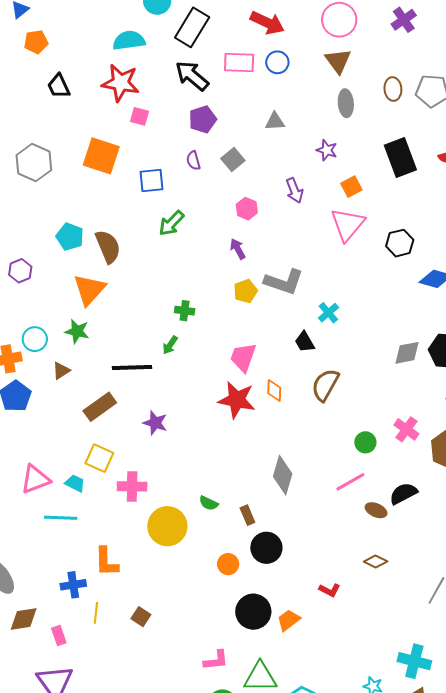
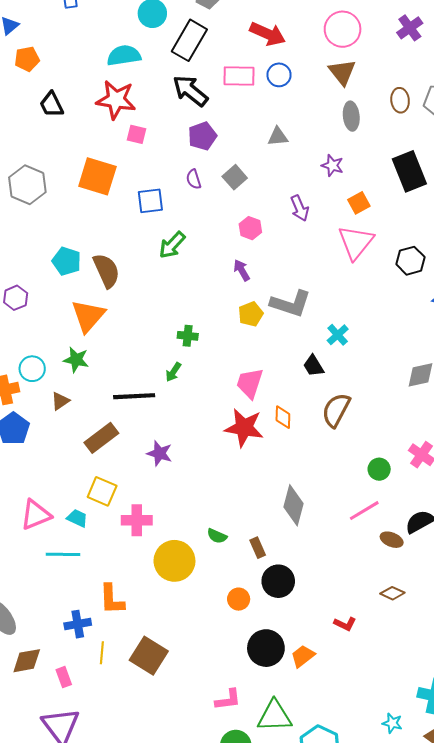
brown square: (141, 617) -> (149, 656), size x1.8

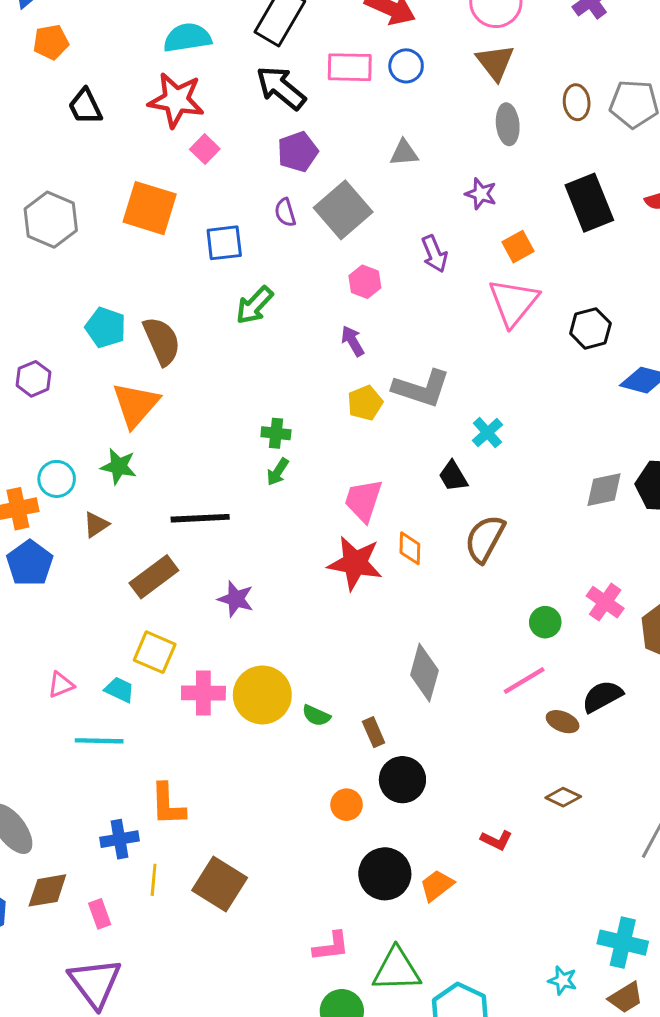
pink square: (136, 134) -> (205, 149), turned 30
gray square: (235, 177) -> (343, 210), size x1.6
green arrow: (173, 372) -> (278, 472), moved
pink triangle: (36, 515) -> (61, 685), size x0.6
yellow circle: (174, 561) -> (262, 695), moved

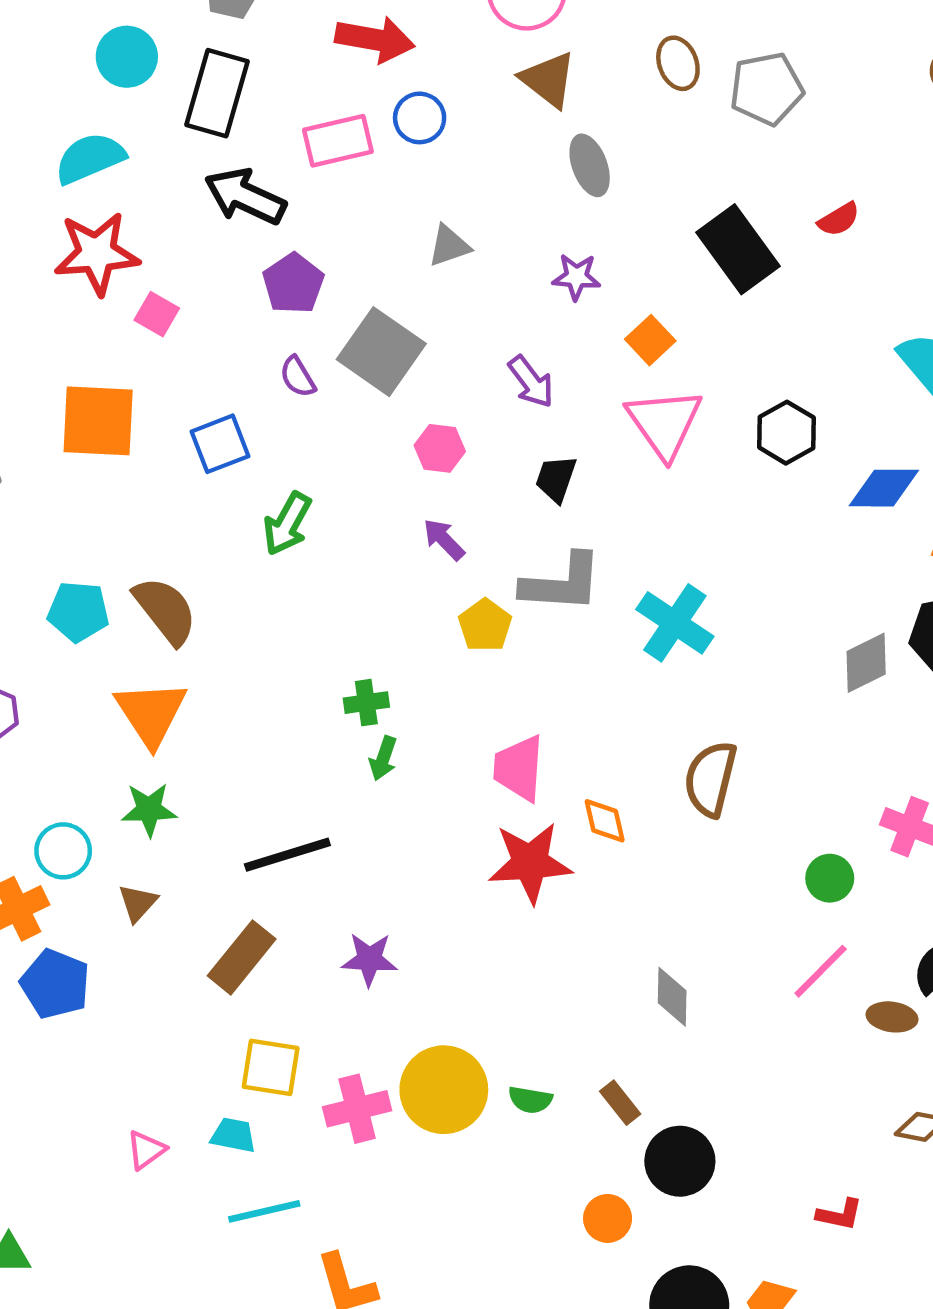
brown ellipse: (577, 102) -> (678, 63), moved
cyan cross: (487, 433) -> (675, 623), size x1.6
black trapezoid: (453, 476) -> (556, 479), moved, turned 64
gray diamond: (424, 673) -> (672, 997), size x0.7
cyan line: (99, 741) -> (264, 1211), moved

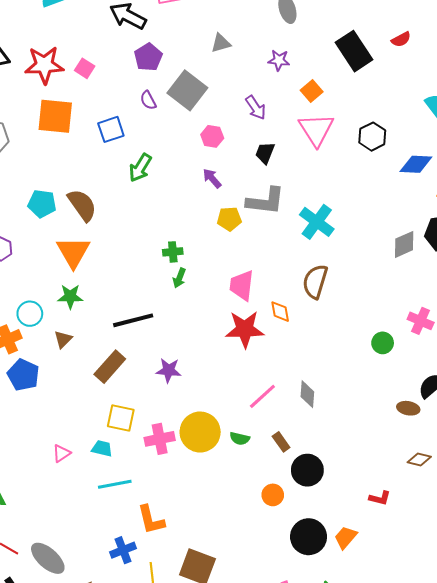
red star: (97, 253) -> (44, 65), moved
yellow pentagon: (485, 625) -> (229, 219), turned 30
brown semicircle: (710, 779) -> (315, 282), moved
pink line: (821, 971) -> (262, 396), moved

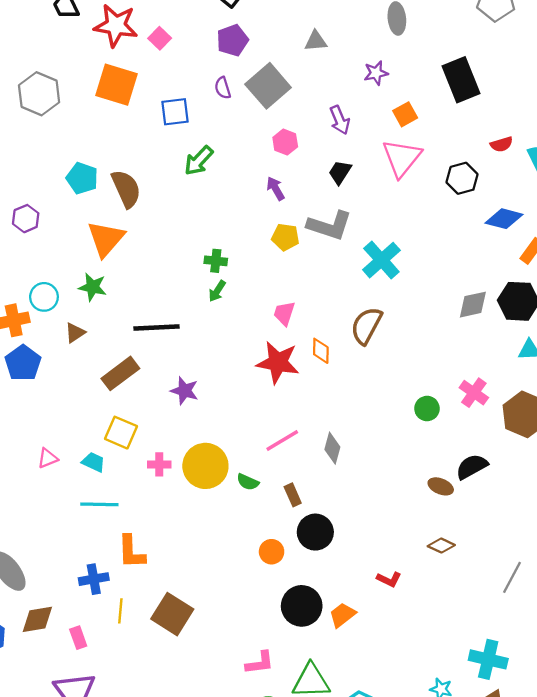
red semicircle: (401, 39) -> (502, 144), moved
purple star: (279, 60) -> (376, 73), turned -30
pink trapezoid: (242, 285) -> (284, 313), size x0.7
pink cross: (160, 439) -> (159, 464), size x0.7

